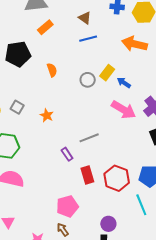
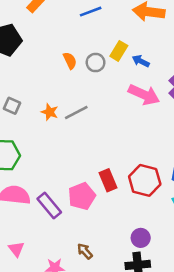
orange semicircle: (52, 70) -> (70, 61), moved
gray line: (89, 138) -> (76, 113), moved
purple rectangle: (67, 154) -> (49, 206), moved, size x1.5
pink pentagon: (67, 206) -> (82, 196), moved

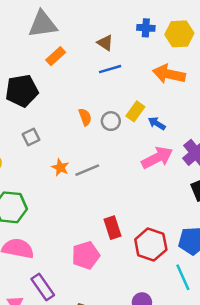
pink arrow: (144, 95) -> (157, 158), turned -56
gray square: (12, 106) -> (31, 137), moved, turned 35
red rectangle: (108, 180) -> (113, 228), moved
purple rectangle: (49, 206) -> (43, 287), moved

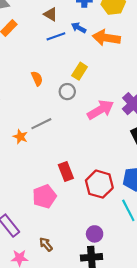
gray circle: (111, 121) -> (67, 92), moved
blue arrow: (157, 123) -> (79, 28), moved
orange star: (60, 167) -> (20, 137), moved

